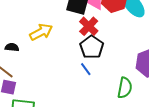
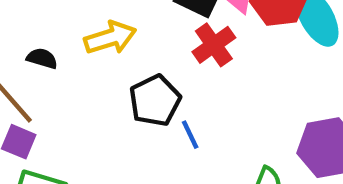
black pentagon: (92, 47) -> (155, 101), moved

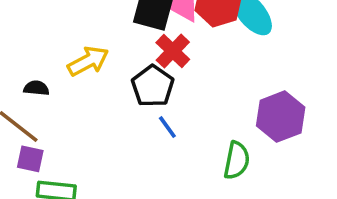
black pentagon: (155, 101) -> (153, 86), moved

